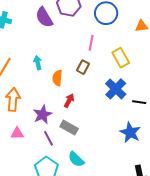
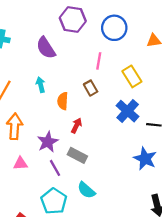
purple semicircle: (44, 17) -> (46, 48), moved
brown rectangle: (83, 67) -> (91, 88), turned -56

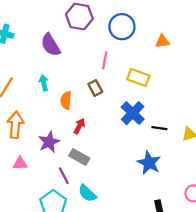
yellow rectangle: (132, 76) -> (138, 78), turned -40
purple line: (55, 168) -> (64, 176), moved

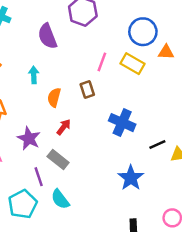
blue circle: (122, 27) -> (143, 32), moved
yellow rectangle: (138, 78) -> (132, 64), moved
blue cross: (133, 113) -> (122, 123), turned -30
black line: (159, 128) -> (157, 144), moved, turned -42
purple star: (49, 142) -> (29, 138), turned -30

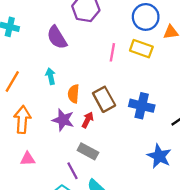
brown rectangle: (87, 90) -> (104, 99), moved, size x1.5
purple star: (29, 138) -> (63, 120), moved

